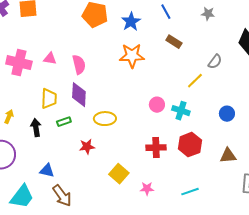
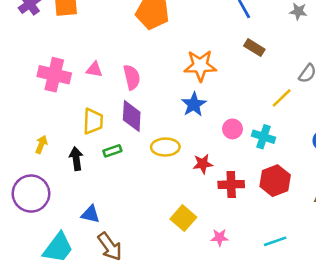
blue star: (131, 22) -> (194, 104), moved
red star: (87, 147) -> (203, 164), moved

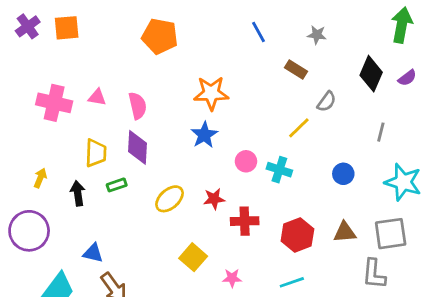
brown rectangle: (254, 48) -> (296, 70), moved
yellow ellipse: (165, 147) -> (170, 199), moved, turned -40
red hexagon: (275, 181) -> (297, 235), moved

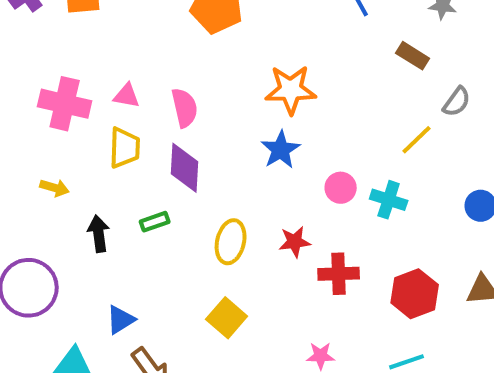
yellow trapezoid: (96, 153) -> (125, 148), moved
yellow arrow: (40, 178) -> (55, 188), moved, turned 84
yellow ellipse: (170, 199) -> (231, 242), turned -36
blue triangle: (93, 253) -> (121, 320), turned -45
yellow square: (193, 257) -> (227, 318), moved

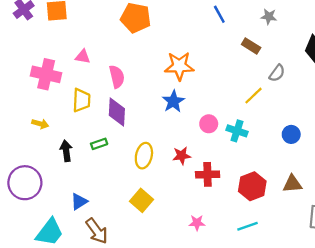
pink triangle: (127, 96) -> (83, 57), moved

